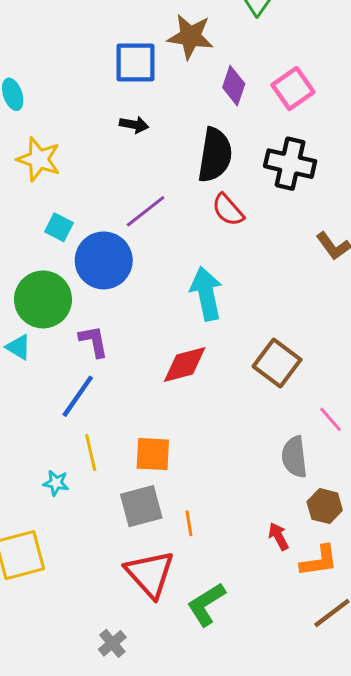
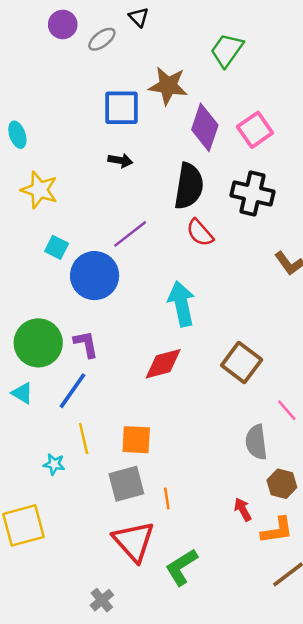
purple diamond: (234, 86) -> (205, 127), size x1.4
green circle: (43, 299) -> (38, 343), moved
cyan triangle: (18, 347) -> (22, 393), moved

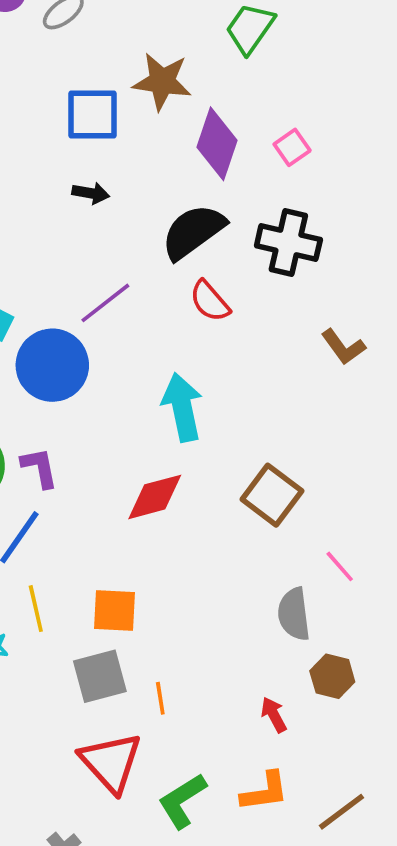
pink square: (255, 130) -> (292, 147), size x0.7
black semicircle: (189, 186) -> (193, 232), turned -135
orange L-shape: (277, 530) -> (265, 792), moved

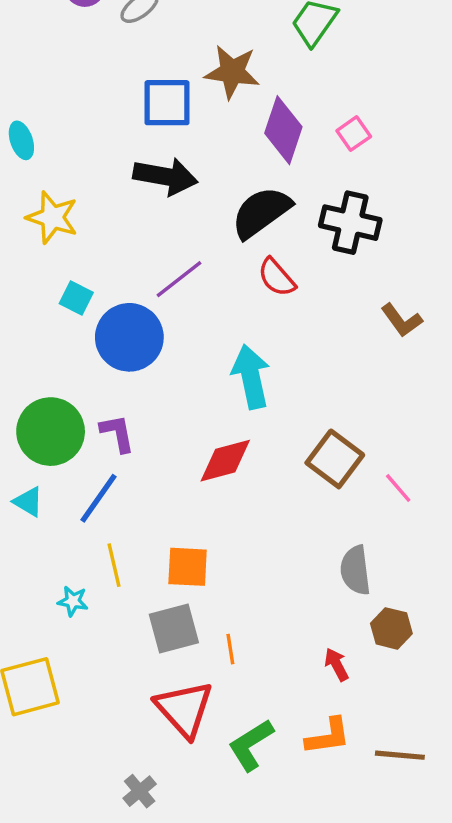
black arrow: (91, 193) -> (165, 176), size x1.8
pink line: (340, 566) -> (398, 488), moved
brown line: (341, 812) -> (400, 755), turned 42

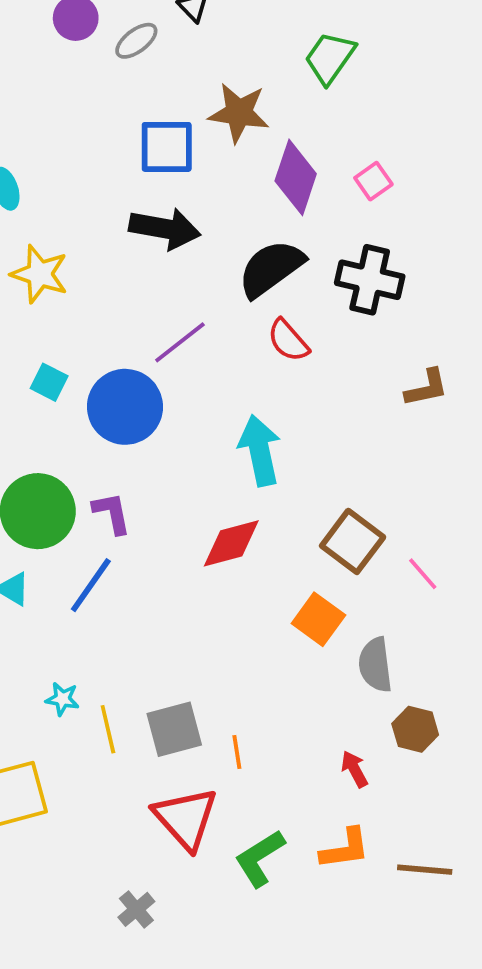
cyan square: (76, 298) -> (49, 382), moved
brown L-shape: (402, 320) -> (427, 388), turned -66
yellow line: (114, 565) -> (108, 729), moved
orange square: (188, 567) -> (318, 619), moved, turned 33

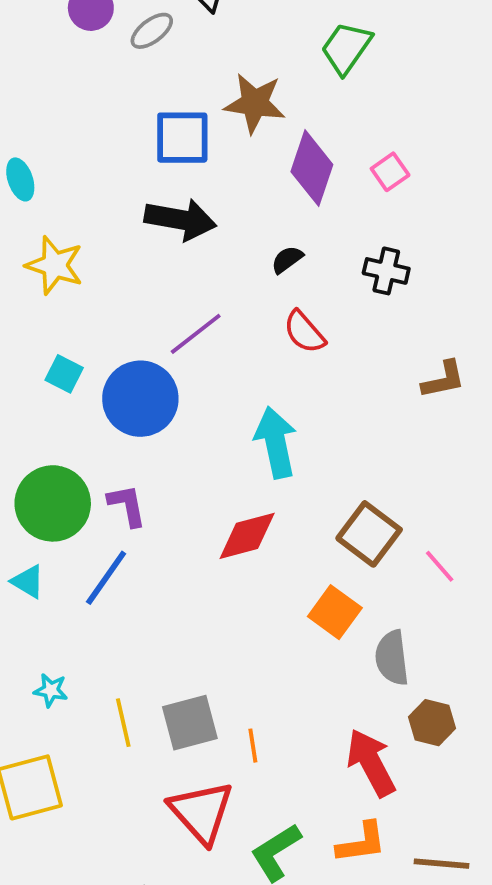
black semicircle: (271, 268) -> (287, 260), size x0.5
black cross: (370, 280) -> (386, 271), size x0.7
cyan star: (62, 699) -> (51, 690), moved
red arrow: (354, 769) -> (371, 763), size x1.8

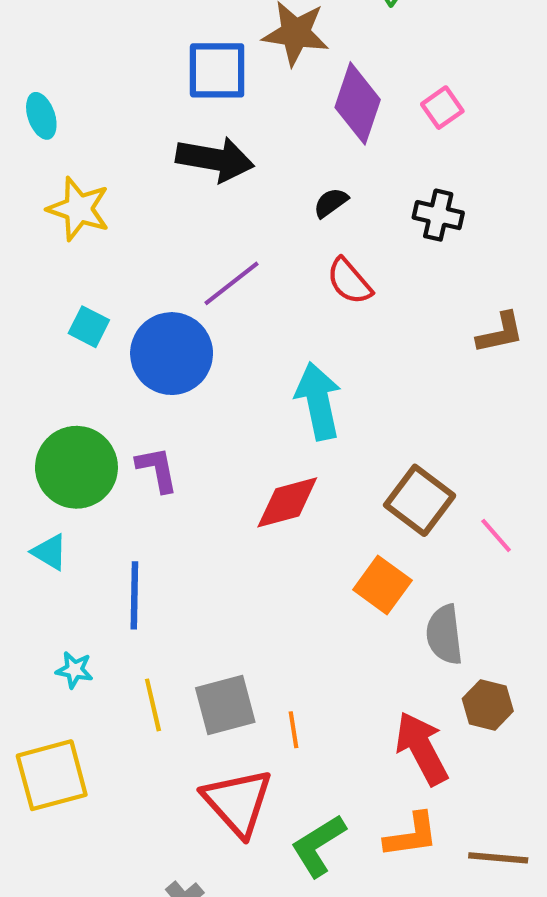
blue line: (106, 578) -> (134, 595), moved, turned -34

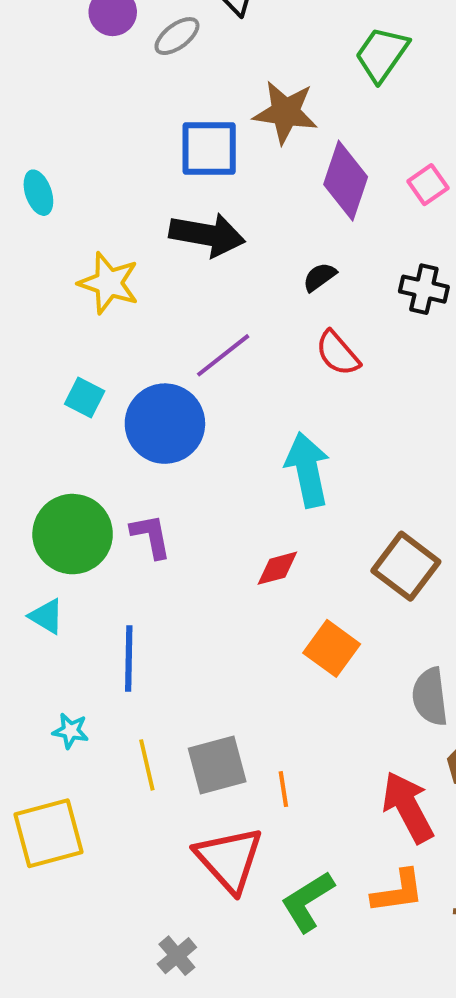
yellow star: (79, 209) -> (109, 283), moved
red diamond: (287, 502) -> (277, 568), size x0.7
orange square: (382, 585) -> (332, 648), moved

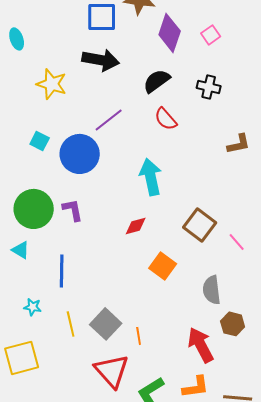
black semicircle: (320, 277) -> (157, 81), size x1.6
gray square: (217, 765) -> (106, 324), turned -32

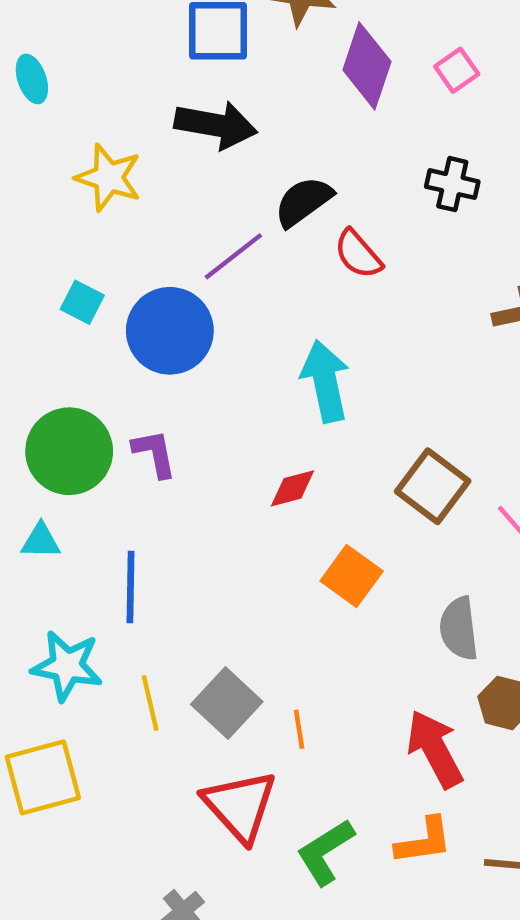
black semicircle: (157, 81) -> (303, 202), moved
cyan triangle: (21, 250) -> (41, 541), turned -30
cyan star: (33, 307) -> (67, 666), size x1.8

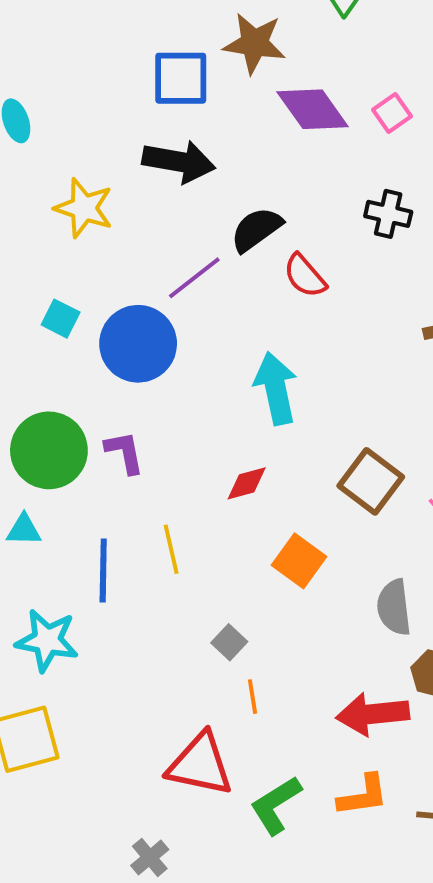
purple diamond: (367, 66) -> (313, 109), turned -54
yellow line: (150, 703) -> (171, 549), moved
gray square: (227, 703) -> (229, 642), moved, size x0.6
red arrow: (435, 749) -> (373, 714), turned -68
red triangle: (240, 806) -> (200, 764), turned -36

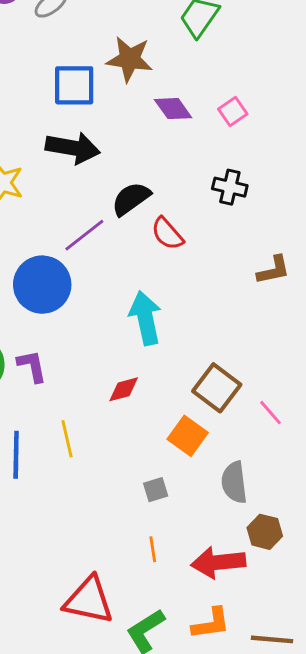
purple diamond: (313, 109) -> (173, 109), size x0.7
orange square: (299, 561) -> (188, 436), moved
gray square: (229, 642) -> (156, 490), moved, turned 30
orange line: (252, 697) -> (153, 549), moved

